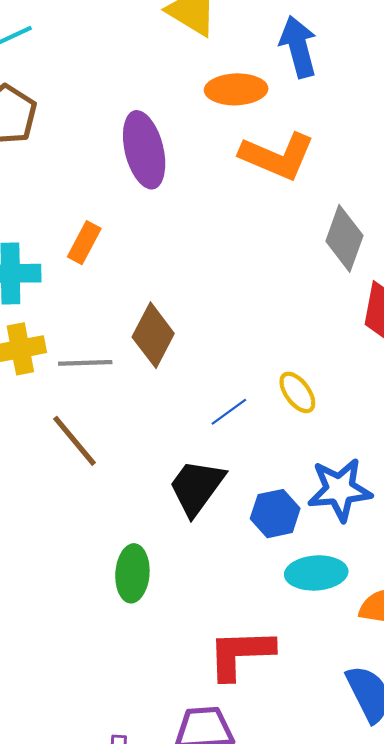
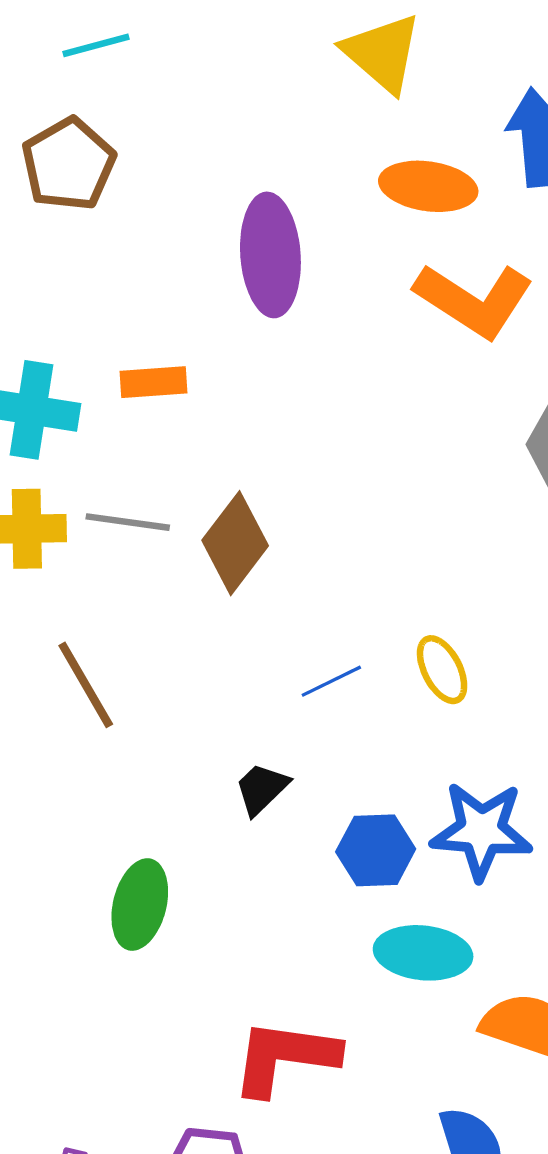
orange rectangle: (84, 243) -> (154, 382), turned 48
gray line: (85, 363) -> (128, 522), moved
black trapezoid: (197, 487) -> (262, 789), size x0.6

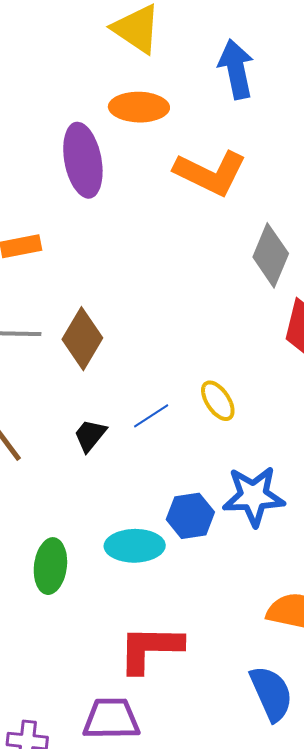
orange ellipse: (428, 186) -> (139, 107), moved
black trapezoid: (262, 789) -> (90, 435), moved
cyan ellipse: (423, 953) -> (135, 546), moved

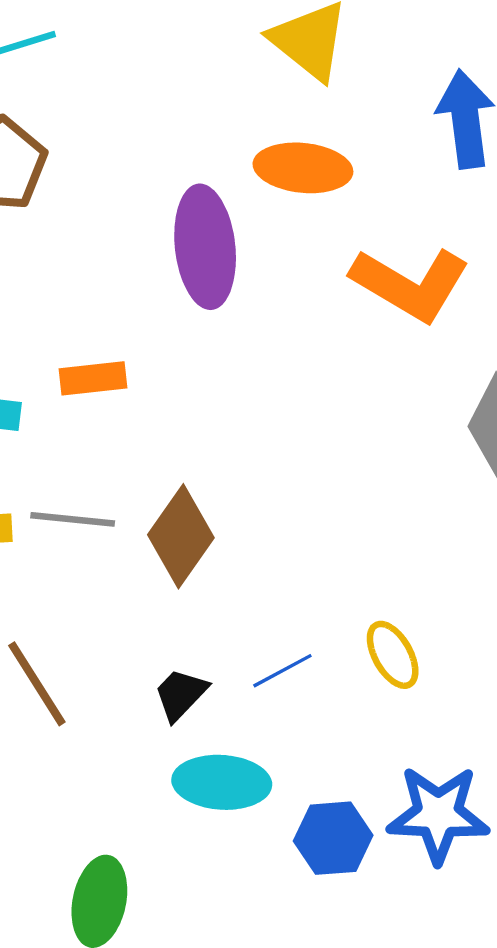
cyan ellipse: (135, 546) -> (222, 782), moved

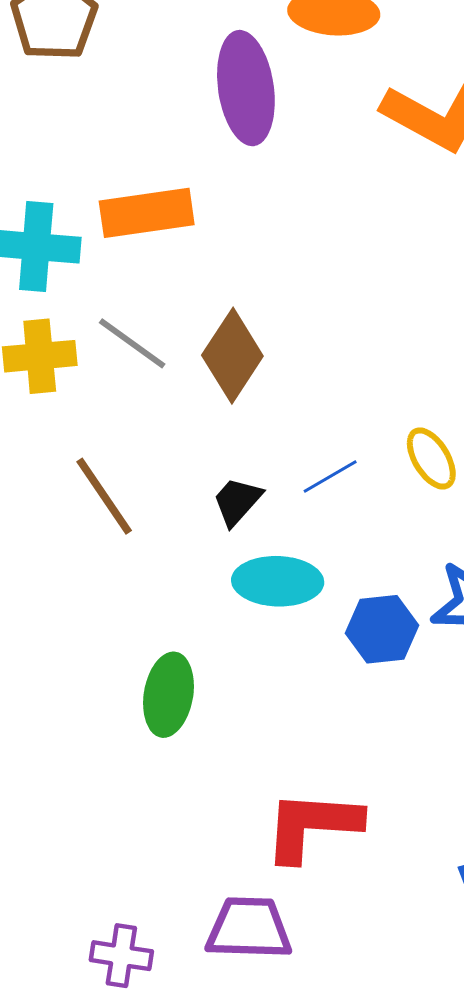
orange rectangle: (93, 378) -> (147, 213), size x1.5
gray line: (73, 519) -> (132, 343), turned 32

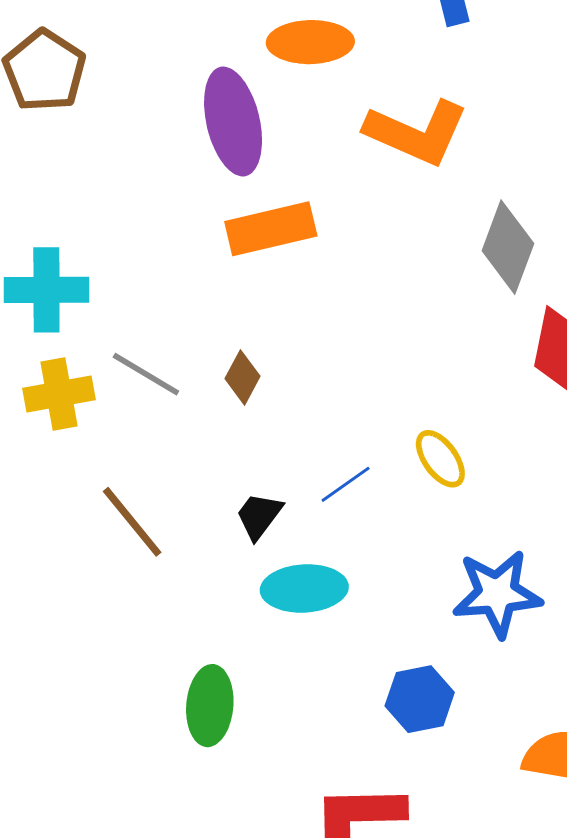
orange rectangle: (147, 213) -> (271, 229), moved
brown diamond: (232, 356) -> (242, 377), size x0.6
blue hexagon: (382, 629) -> (420, 699), moved

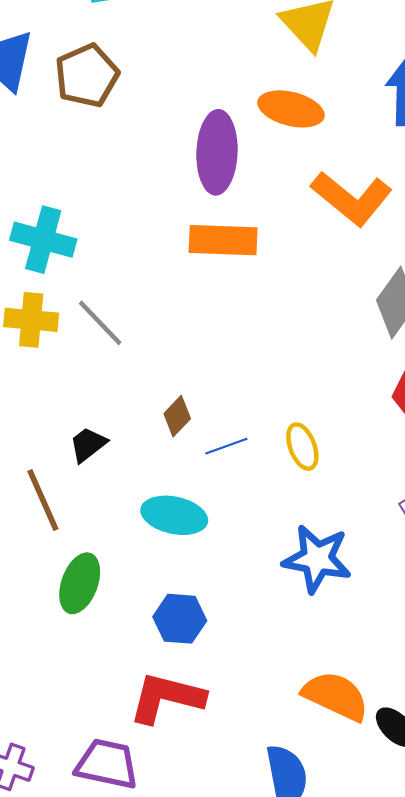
brown diamond: (242, 377) -> (177, 416), moved
black trapezoid: (259, 516) -> (88, 445), moved
brown line: (132, 522) -> (43, 500), moved
blue hexagon: (420, 699) -> (180, 619), moved

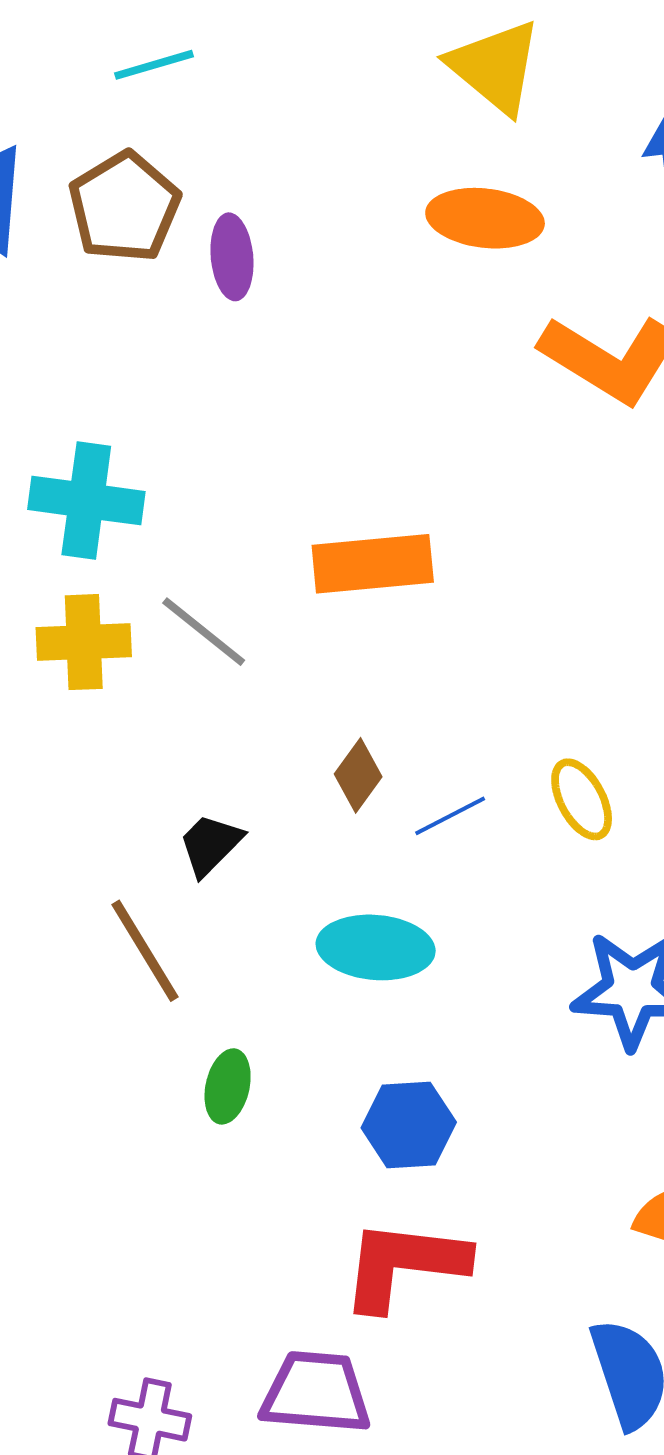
purple ellipse: (217, 152) -> (232, 257), moved, size x0.6
orange rectangle: (223, 240) -> (373, 564), moved
green ellipse: (80, 583) -> (228, 1086), size x0.7

